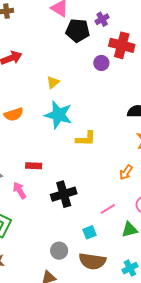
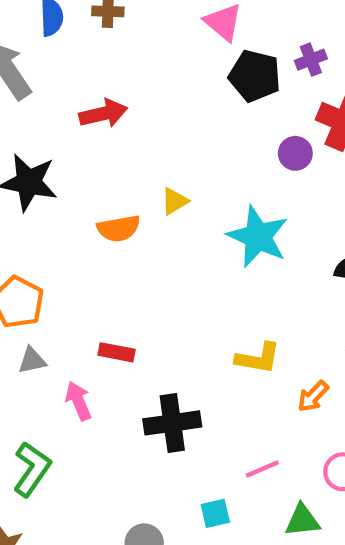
yellow triangle: (53, 82) -> (175, 201), moved
orange semicircle: (14, 114) -> (119, 228), moved
cyan star: (58, 115) -> (258, 237), moved
yellow L-shape: (86, 139) -> (258, 358), moved

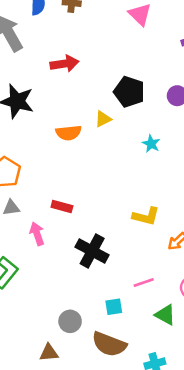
black pentagon: (255, 76) -> (129, 92), moved
cyan star: (258, 237) -> (151, 144), size x0.5
black cross: (172, 423) -> (92, 251), turned 32
green triangle: (302, 520) -> (165, 315), turned 30

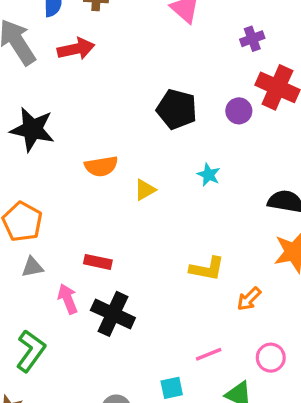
red arrow: (64, 64) -> (76, 49), moved
yellow triangle: (103, 119) -> (145, 190), moved
black cross: (92, 251) -> (113, 314), moved

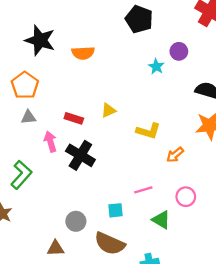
purple circle: (239, 111) -> (179, 51), moved
black star: (32, 129) -> (40, 40), moved
yellow triangle: (145, 190) -> (109, 110), moved

